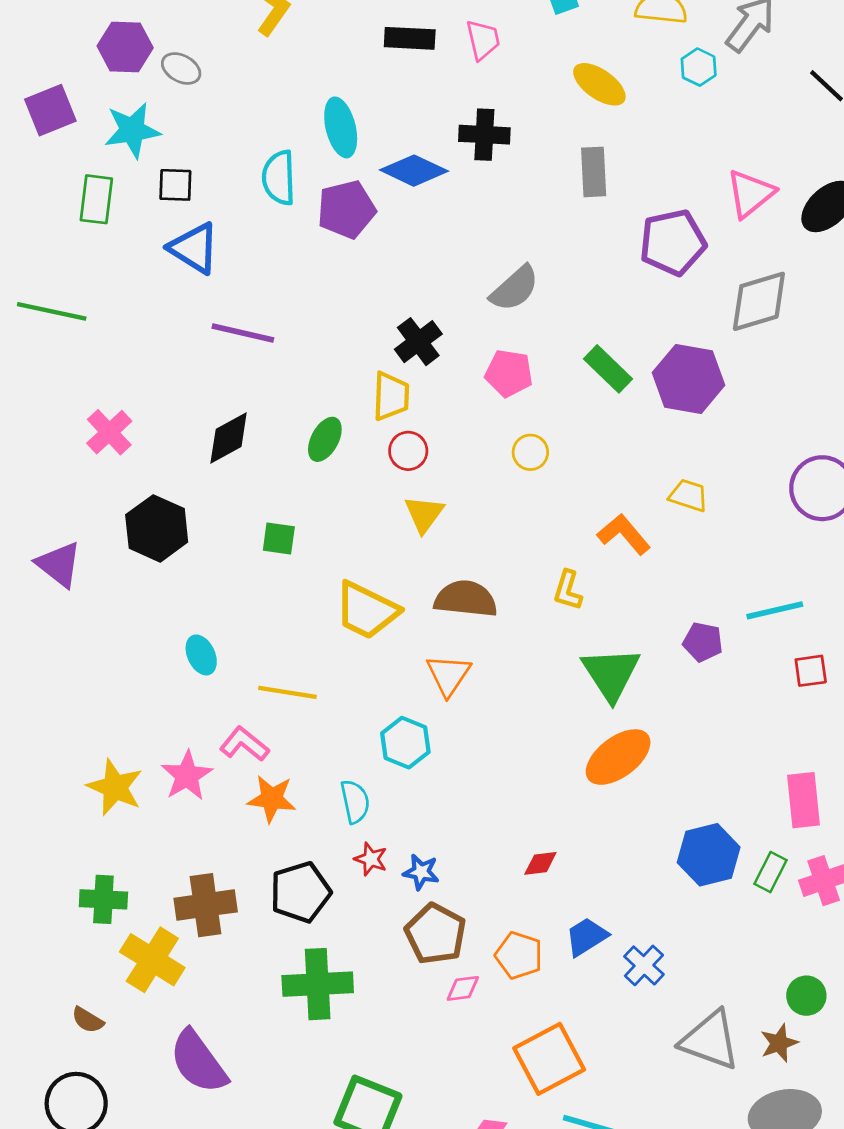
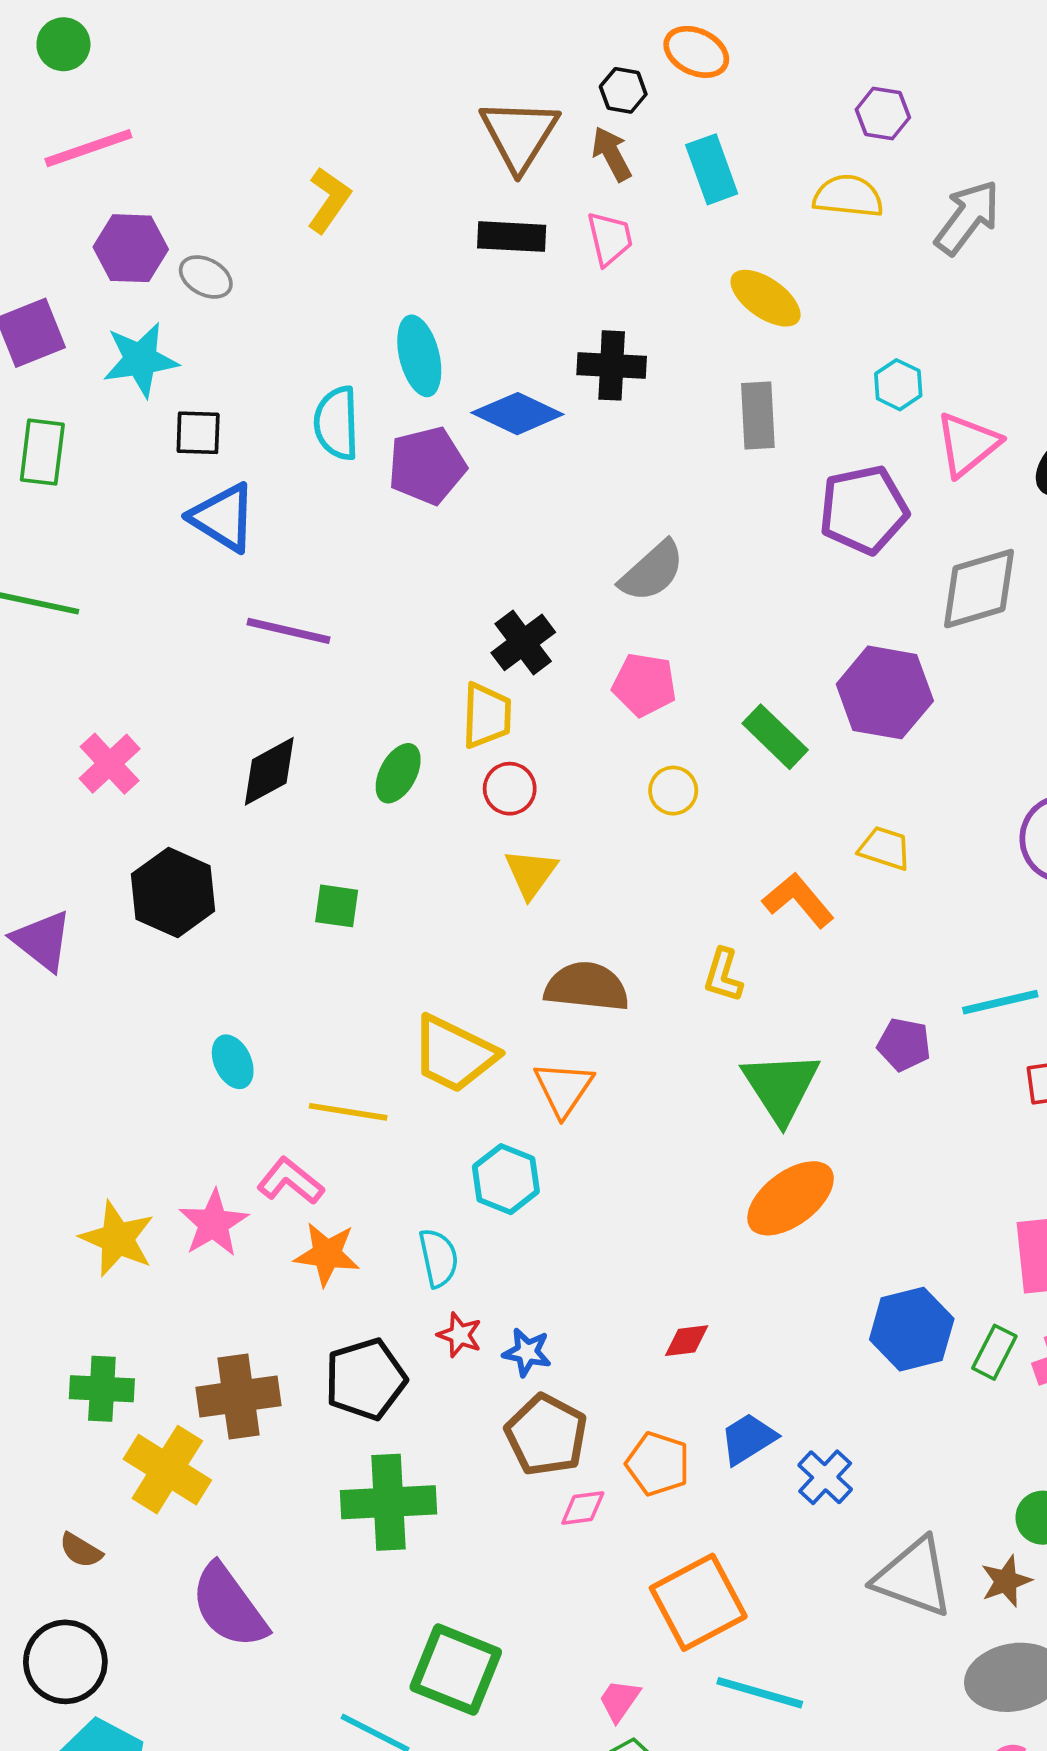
cyan hexagon: (699, 67) -> (898, 385), moved
green rectangle: (96, 199) -> (42, 452), moved
green rectangle: (608, 369) -> (775, 737), moved
yellow trapezoid: (367, 610) -> (454, 1054), moved

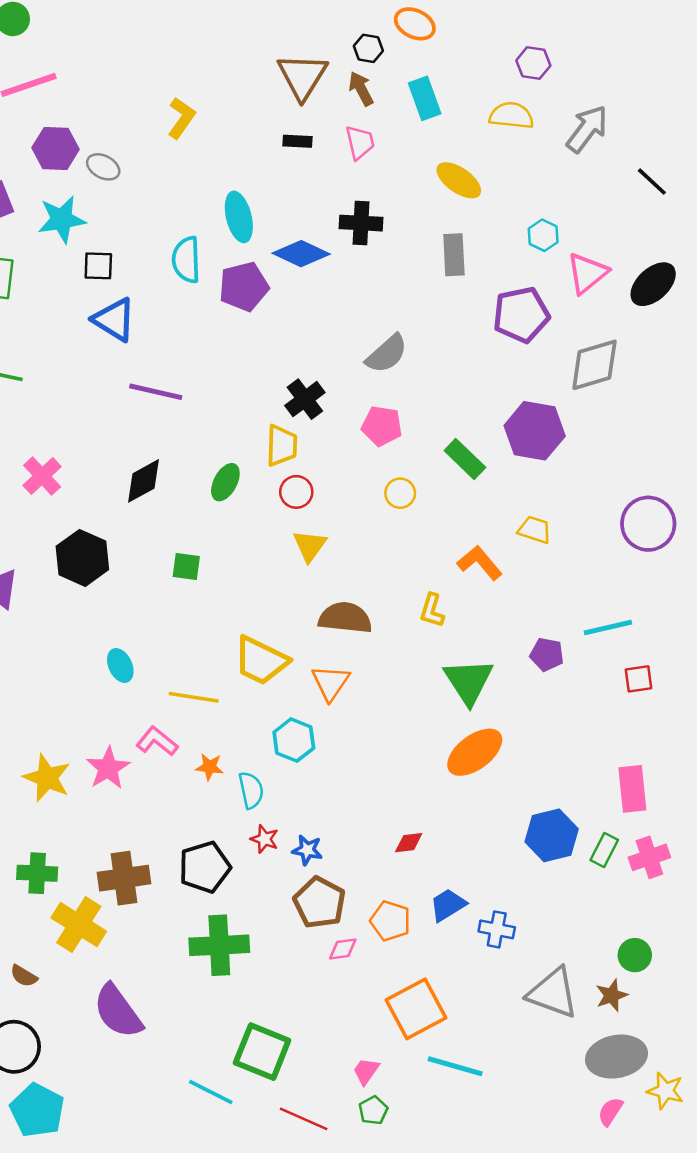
black rectangle: (512, 237) -> (298, 141), size x0.7
orange star: (327, 1254) -> (210, 767), moved, size x0.7
blue cross: (825, 1477) -> (497, 929), turned -32

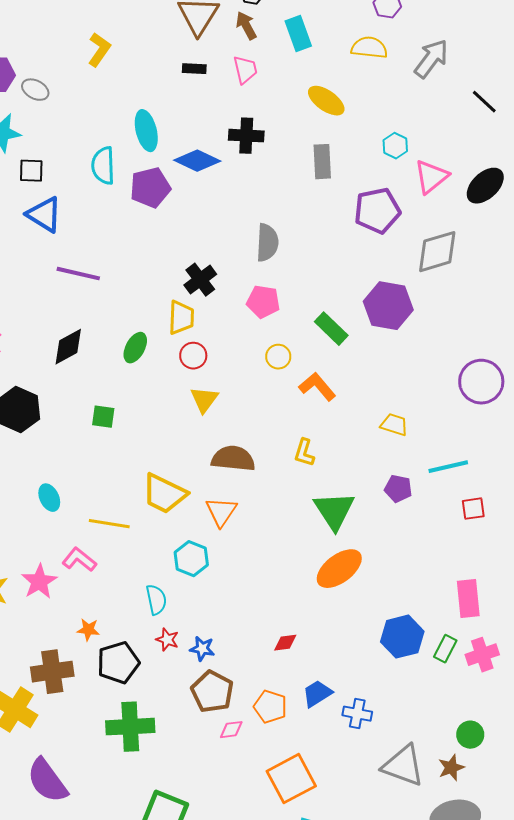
gray semicircle: (387, 354) -> (267, 243), turned -45
yellow trapezoid: (535, 530) -> (394, 425), moved
orange L-shape: (480, 563) -> (317, 387), moved
orange star: (210, 767) -> (88, 630), moved

